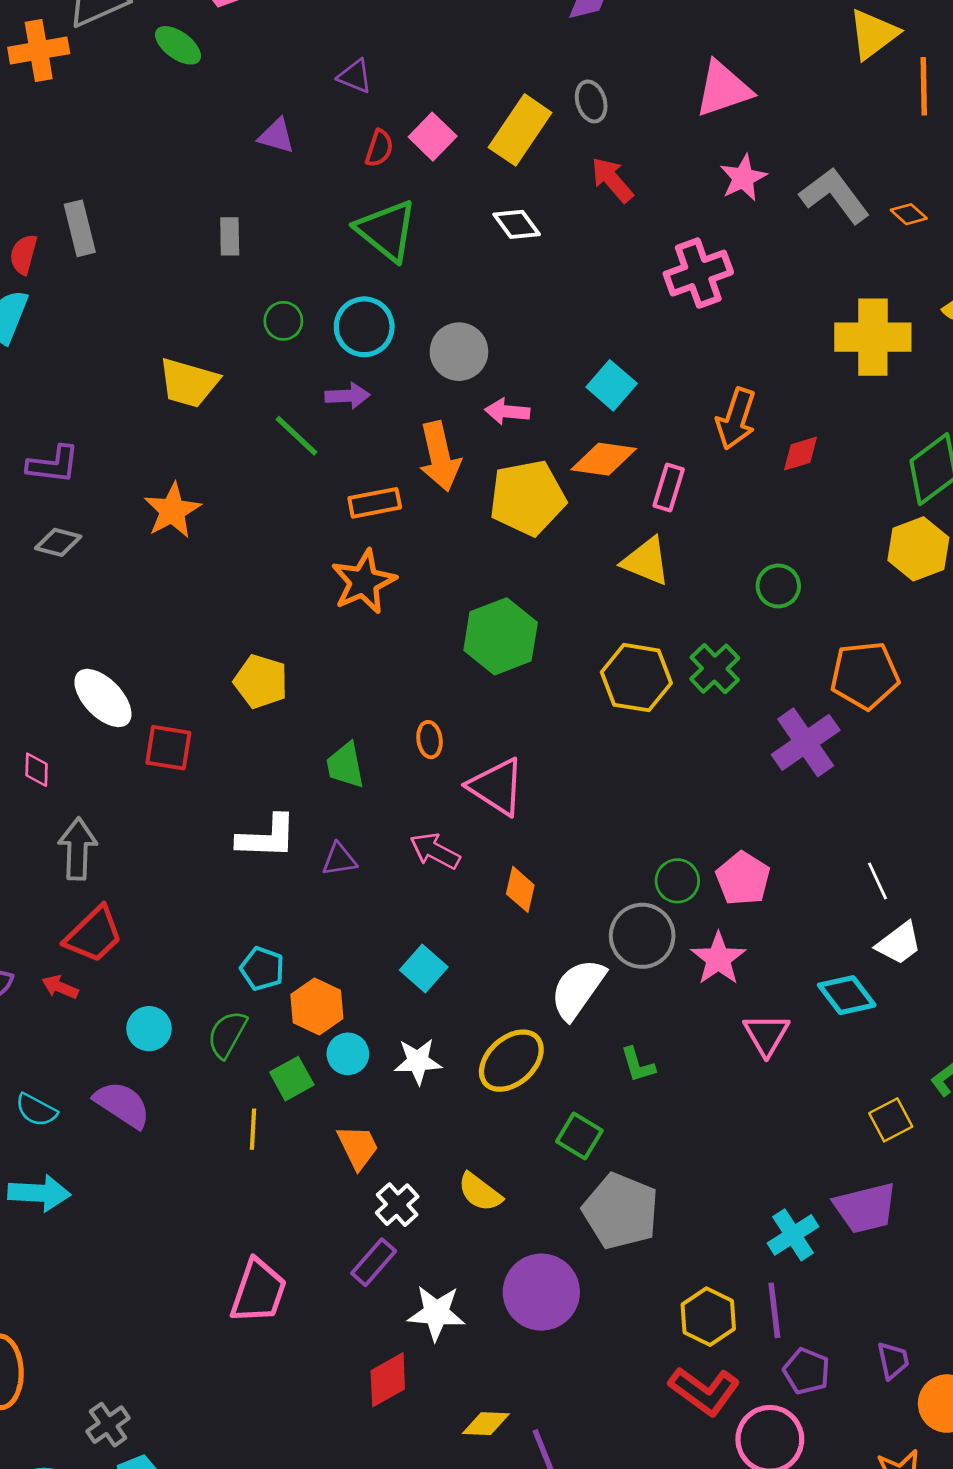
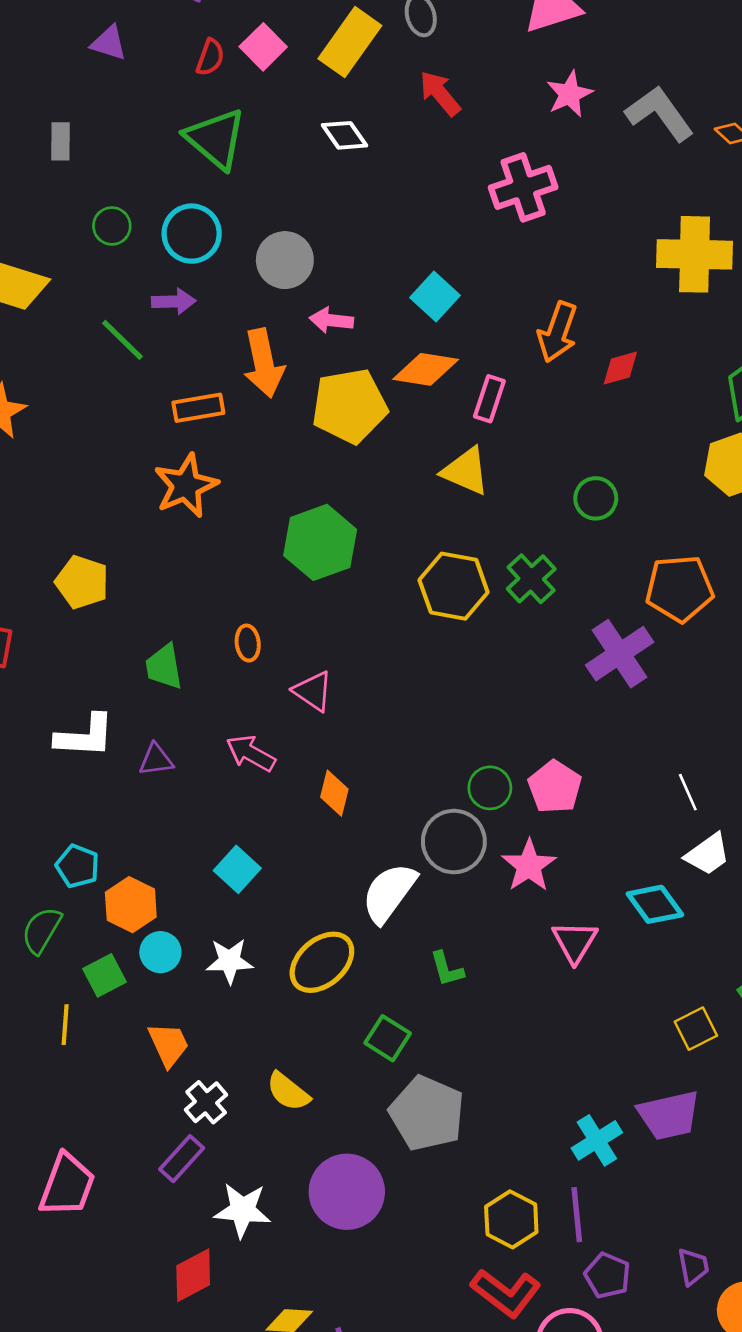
pink triangle: (497, 787) -> (313, 691), size x0.7

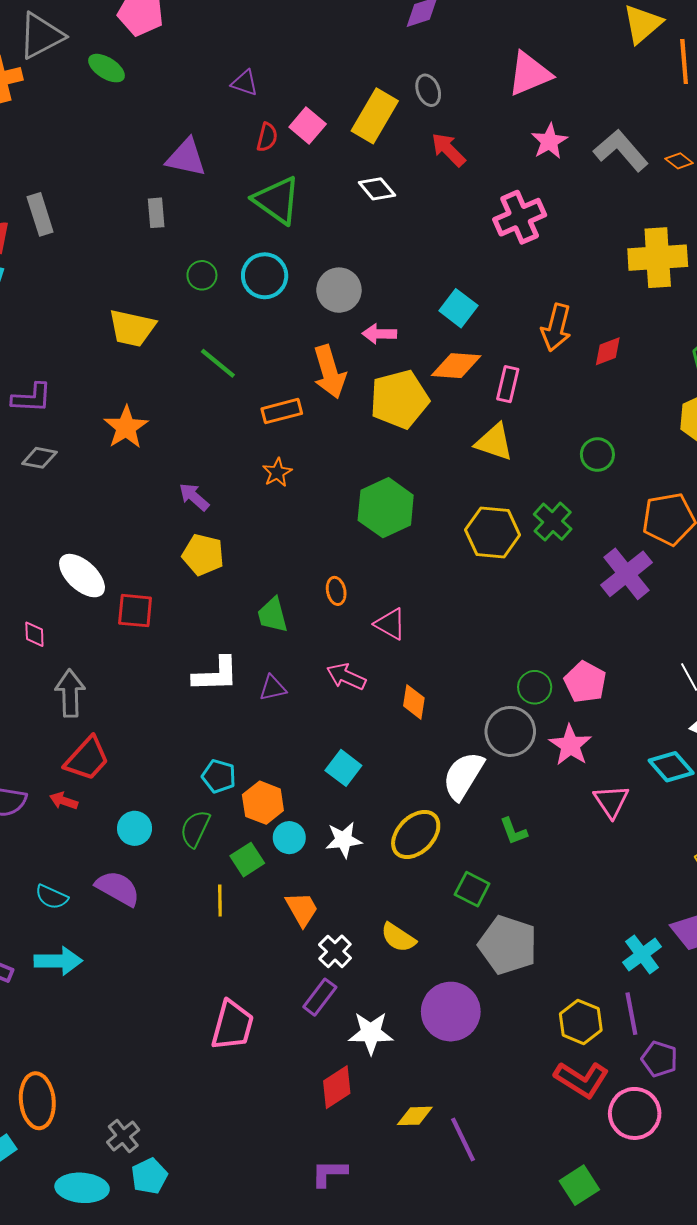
purple triangle: (109, 43) -> (186, 158), moved, size x1.4
purple arrow: (174, 301) -> (194, 497), moved, turned -132
orange star: (186, 486) -> (277, 472), size x0.6

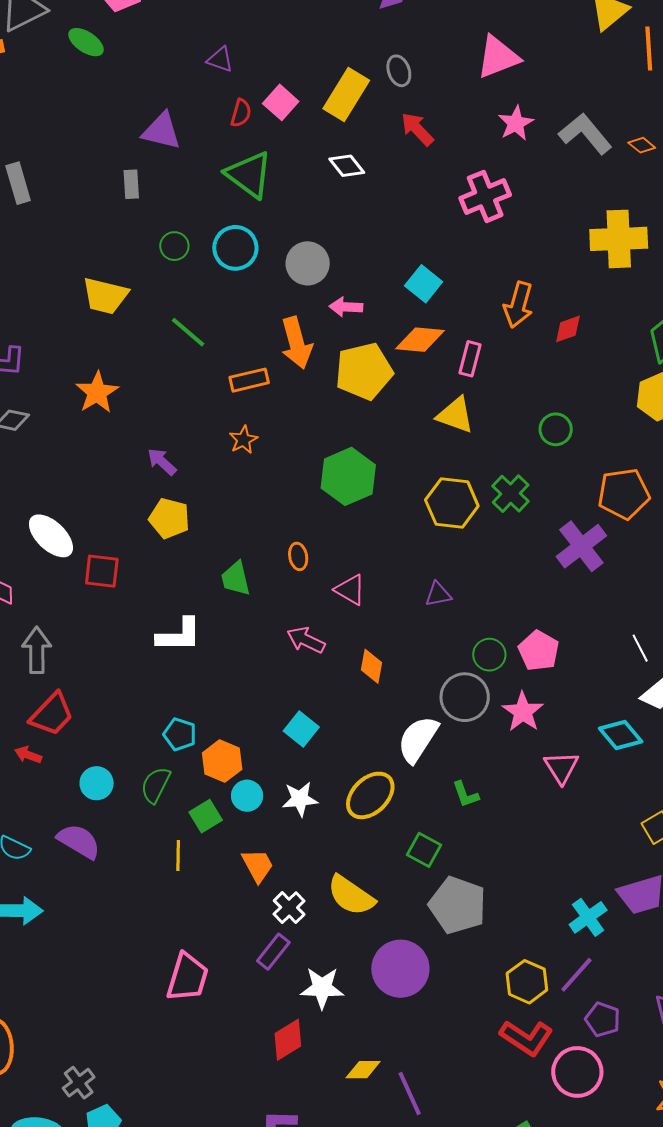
purple triangle: (273, 688) -> (438, 594), moved
yellow semicircle: (398, 938) -> (351, 895), size x1.4
purple line: (631, 1014) -> (576, 975), turned 51

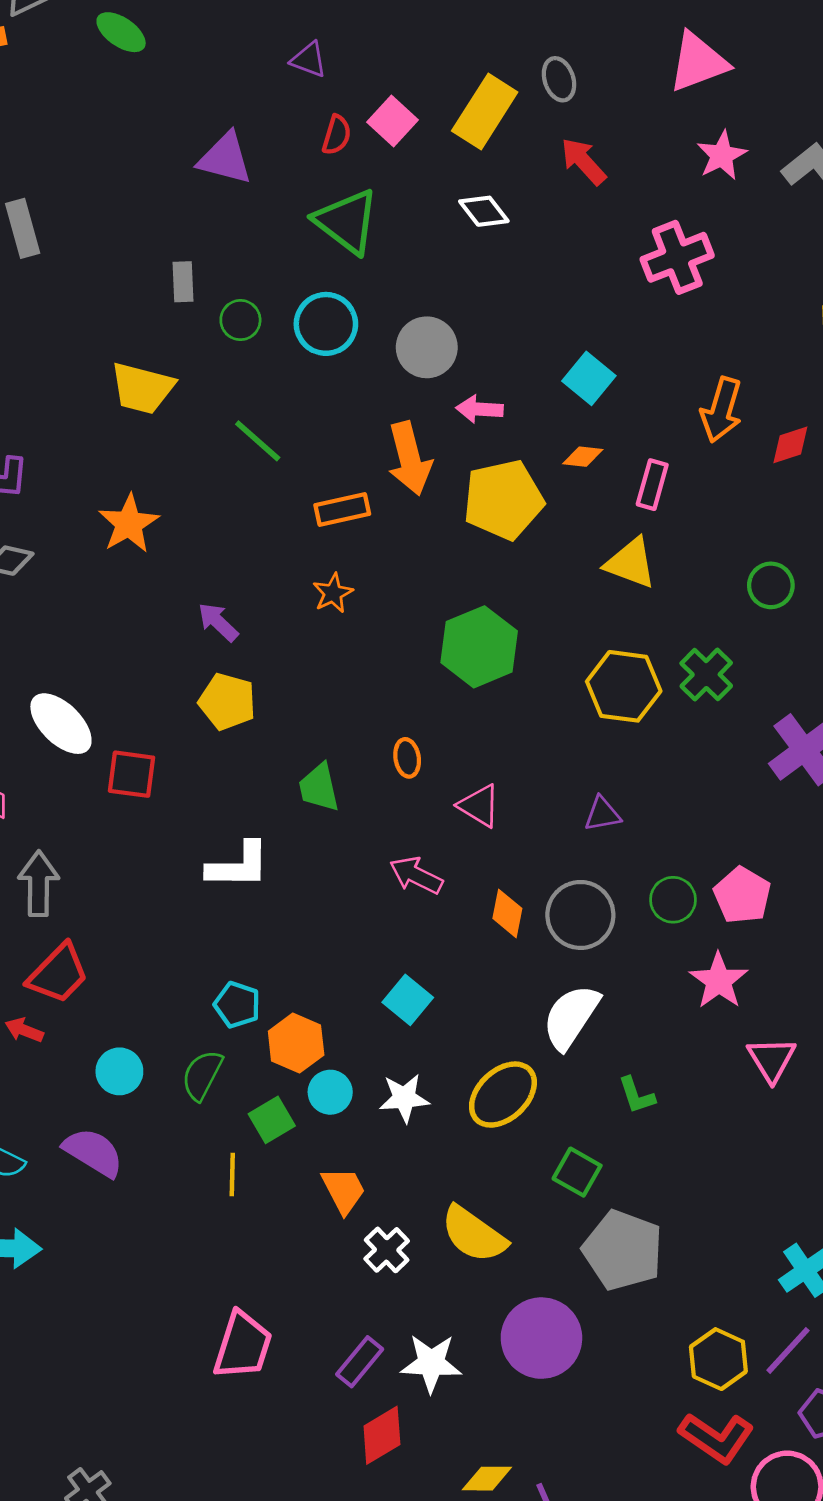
gray rectangle: (131, 184) -> (183, 282), moved
orange diamond: (420, 340) -> (583, 457), size x0.6
gray circle: (465, 697) -> (580, 915), moved
purple rectangle: (273, 952) -> (360, 1362), moved

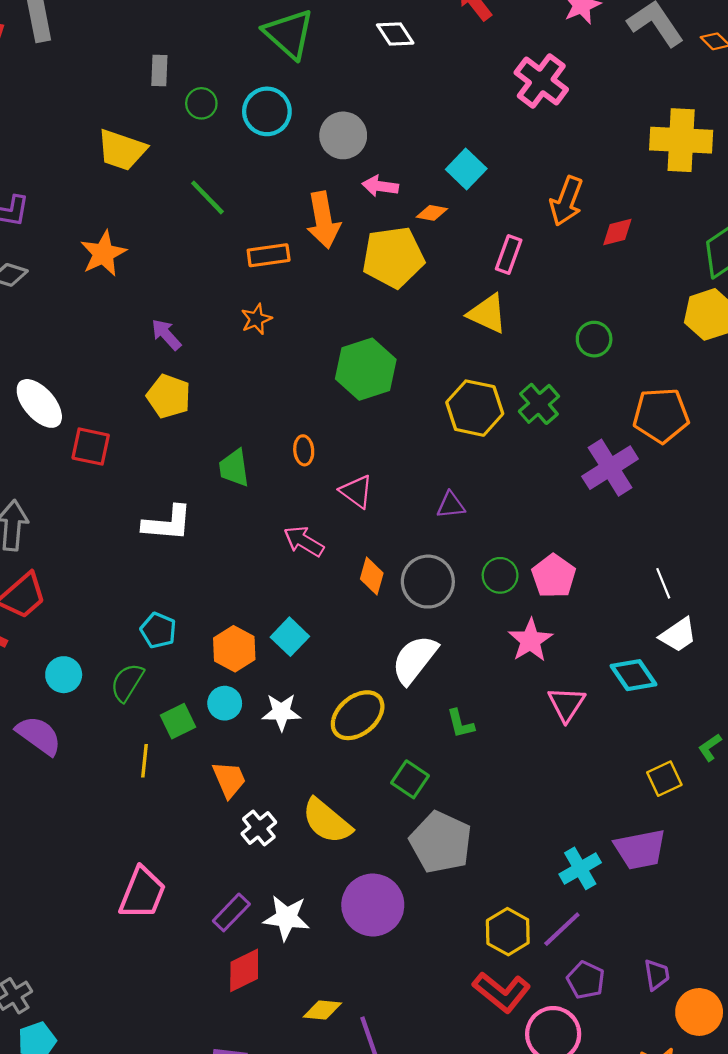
pink cross: (677, 257) -> (541, 81), turned -36
orange diamond: (583, 457) -> (432, 213), moved
orange hexagon: (296, 1043) -> (234, 649), moved

